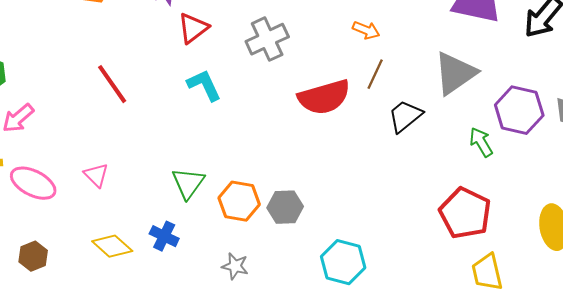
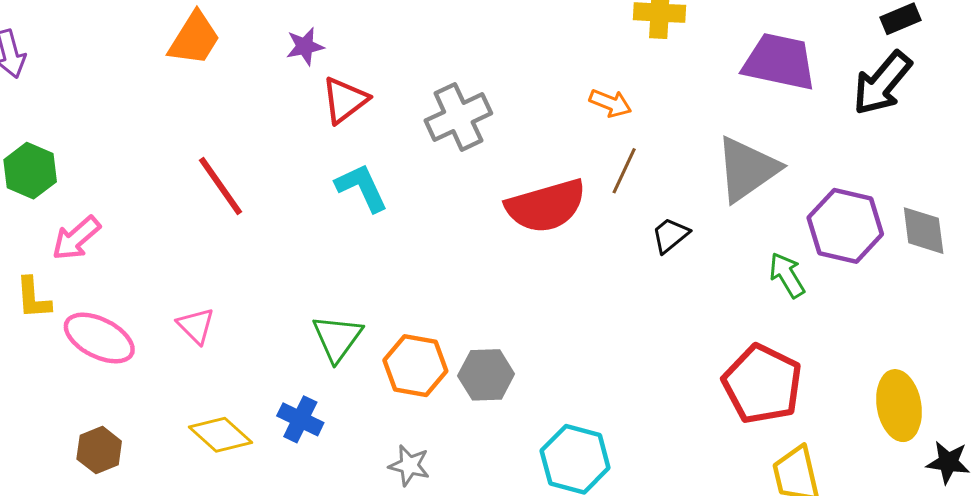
black trapezoid: (405, 116) -> (670, 235), size x0.7

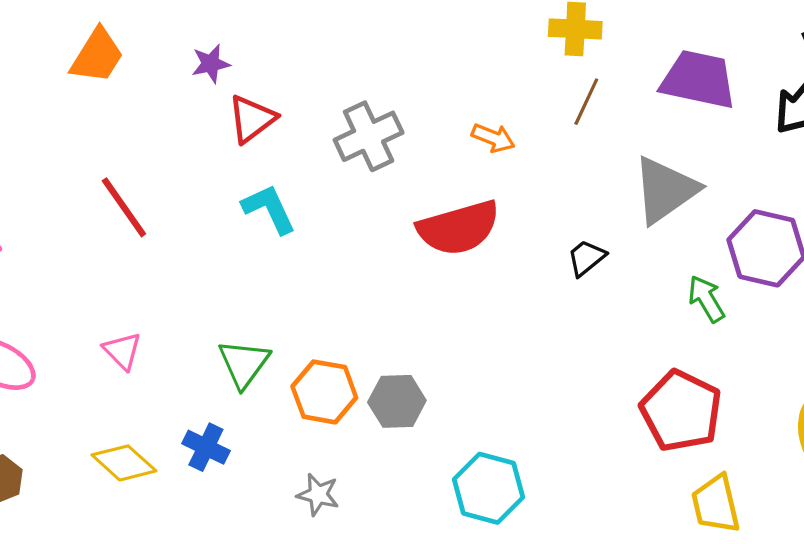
orange arrow: (610, 103) -> (493, 138), moved
brown line: (624, 171) -> (586, 102), moved
pink triangle: (196, 326) -> (122, 351), moved

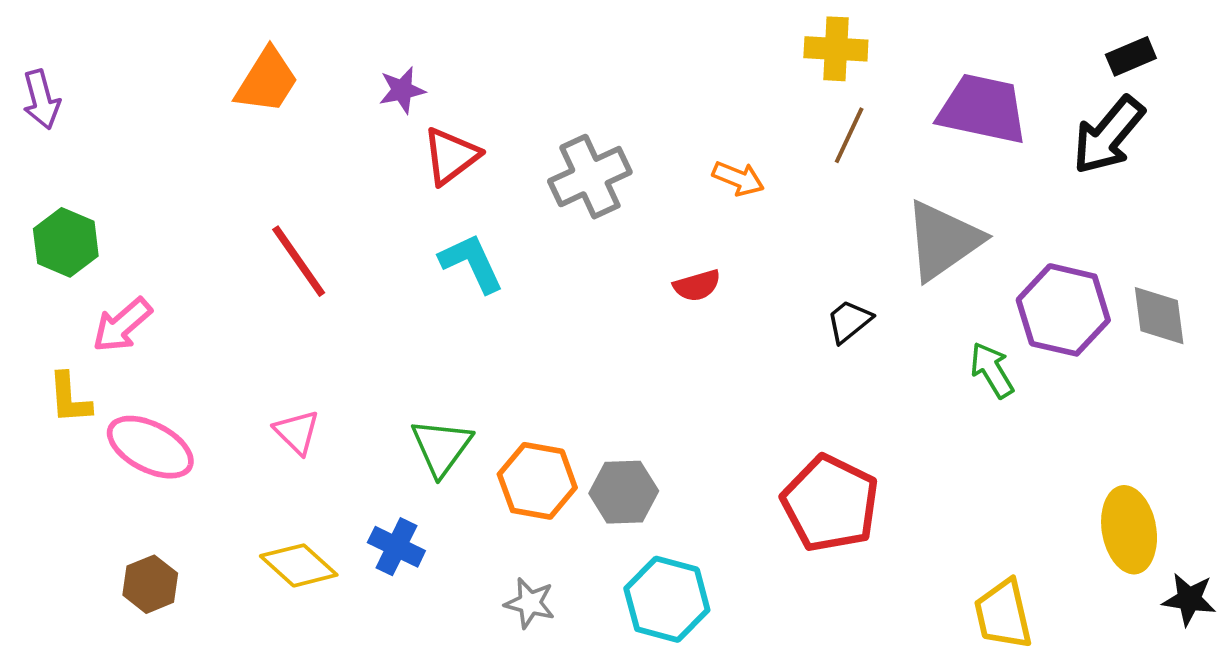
red semicircle: (458, 228) -> (697, 286), size x0.5
red pentagon: (681, 411) -> (830, 503), moved
cyan hexagon: (488, 488) -> (667, 599), moved

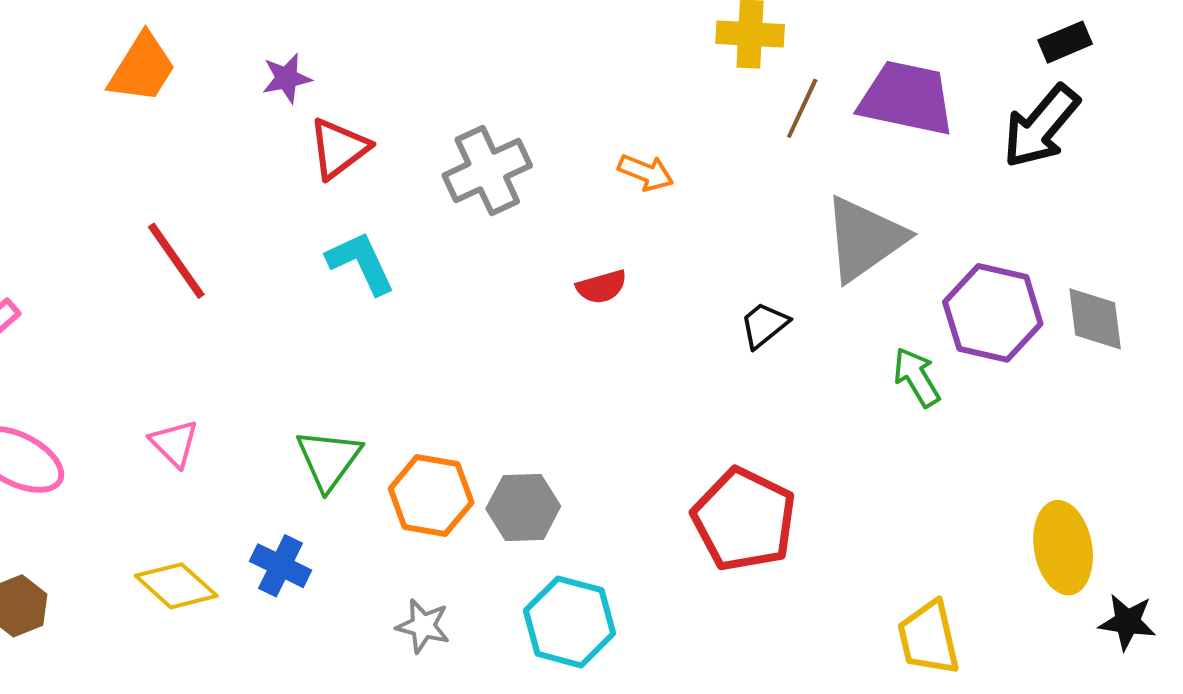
brown line: (849, 135) -> (802, 108), moved

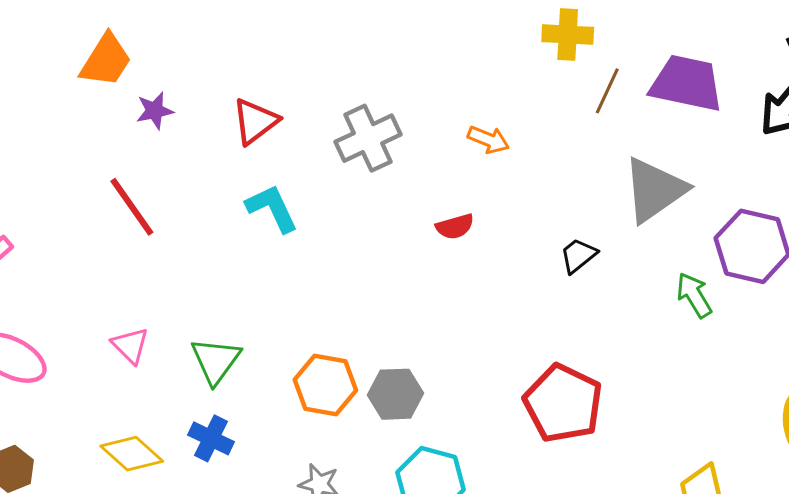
purple star: (287, 78) -> (155, 111), moved
green triangle: (329, 459) -> (216, 361), moved

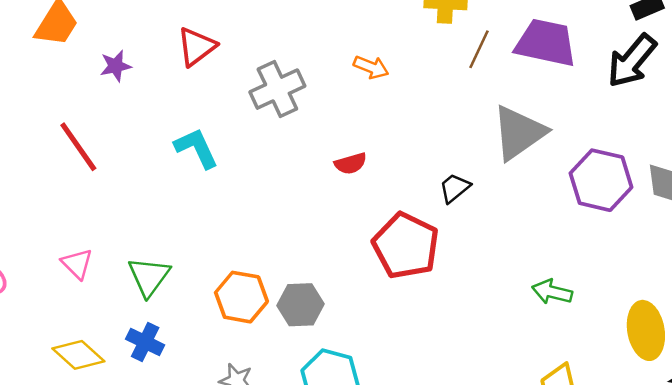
purple star: (155, 111) -> (116, 66), moved
red triangle: (255, 121) -> (196, 47), moved
orange arrow: (488, 140) -> (371, 67), moved
green arrow: (694, 295) -> (552, 292), moved, turned -45
red pentagon: (563, 403) -> (406, 246), moved

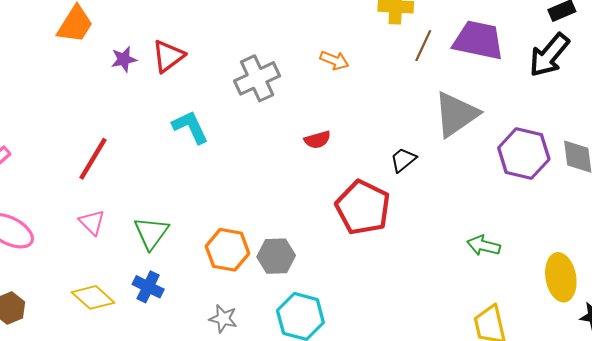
red triangle: (196, 47) -> (168, 56), moved
red line: (78, 147) -> (93, 159), moved, turned 66

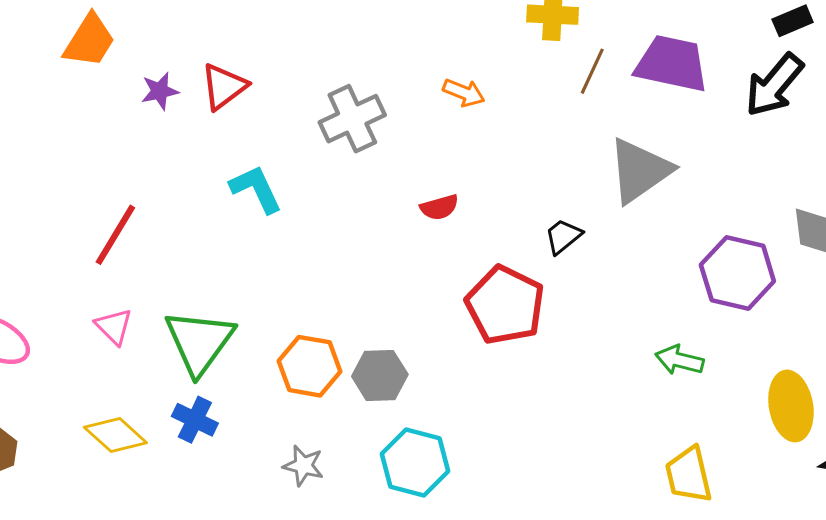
purple hexagon: (524, 153) -> (737, 273), moved
green triangle: (151, 233) -> (199, 342), size x1.4

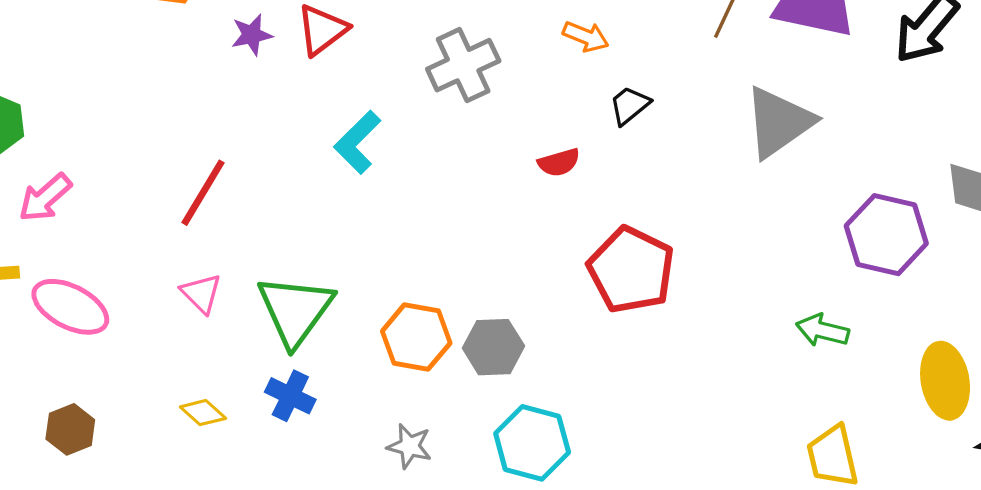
cyan L-shape: (256, 189) -> (357, 142), turned -110
black trapezoid: (563, 236) -> (629, 105), moved
yellow diamond: (115, 435) -> (203, 413), size x0.7

